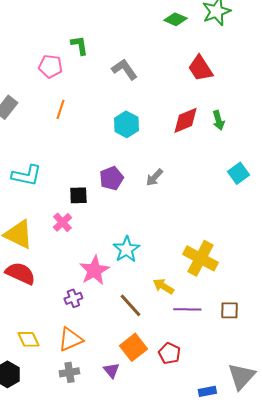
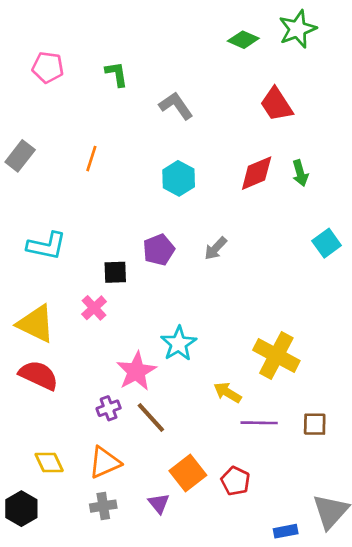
pink pentagon: (50, 66) -> (48, 67), moved
brown line: (130, 305) -> (151, 418), moved

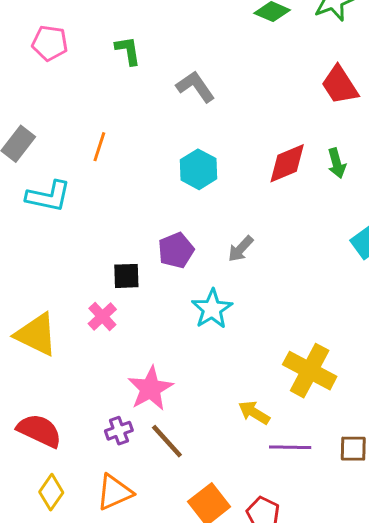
red trapezoid: (276, 104) -> (340, 85), moved
cyan L-shape: (46, 246) -> (48, 196), moved
cyan star: (179, 344) -> (212, 309), moved
red semicircle: (39, 375) -> (39, 431), moved
yellow diamond: (49, 462) -> (51, 492), turned 60

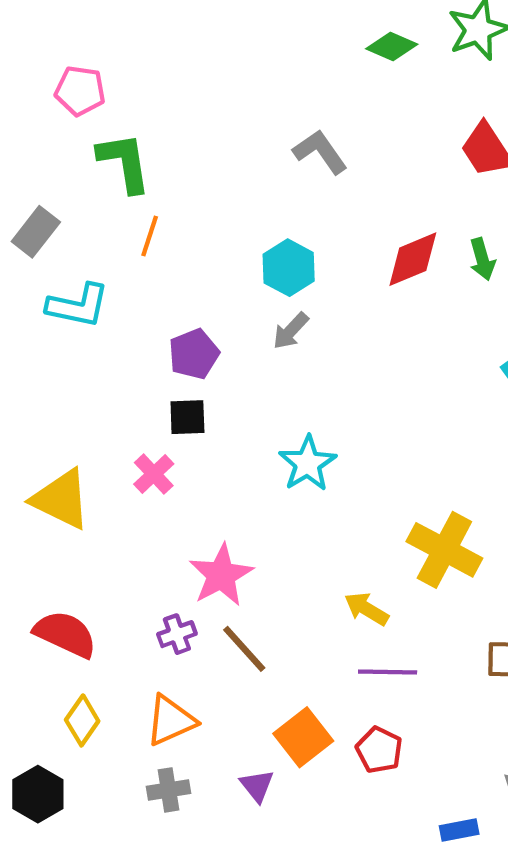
green L-shape: (128, 51) -> (124, 162), moved, size x1.5
gray L-shape: (195, 87) -> (320, 152), moved
gray arrow: (241, 249) -> (291, 331), moved
purple pentagon: (176, 250) -> (194, 354), moved
purple line: (290, 447) -> (388, 672), moved

